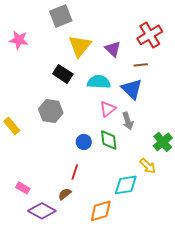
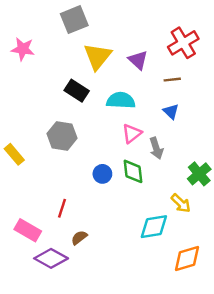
blue triangle: (132, 89) -> (171, 111), moved, size x0.6
red line: (75, 172) -> (62, 208), moved
pink rectangle: (23, 188) -> (28, 230), size x1.5
orange diamond: (101, 211) -> (187, 258), moved

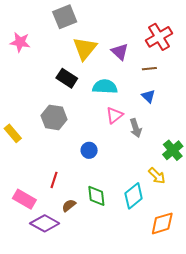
green diamond: (133, 171) -> (96, 196), moved
cyan diamond: (154, 227) -> (134, 196), turned -30

